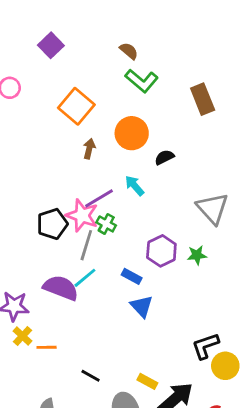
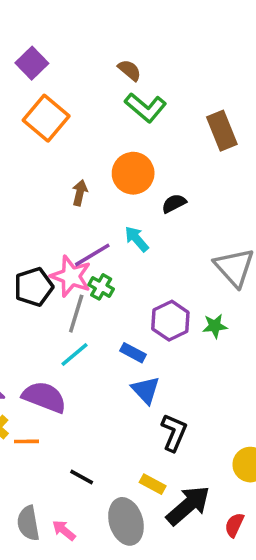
orange square: (76, 106) -> (46, 118), moved
purple semicircle: (61, 288) -> (44, 397), moved
black L-shape: (205, 346) -> (174, 433), moved, turned 132

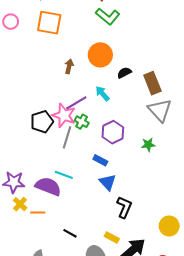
orange square: (46, 118) -> (49, 23), turned -30
brown rectangle: (222, 131) -> (152, 83), moved
purple hexagon: (170, 321) -> (113, 132), moved
cyan line: (74, 354) -> (64, 175), moved, turned 60

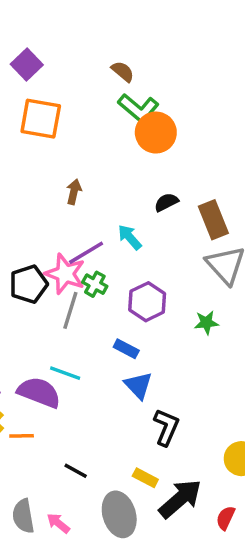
orange circle: (100, 55) -> (156, 133), moved

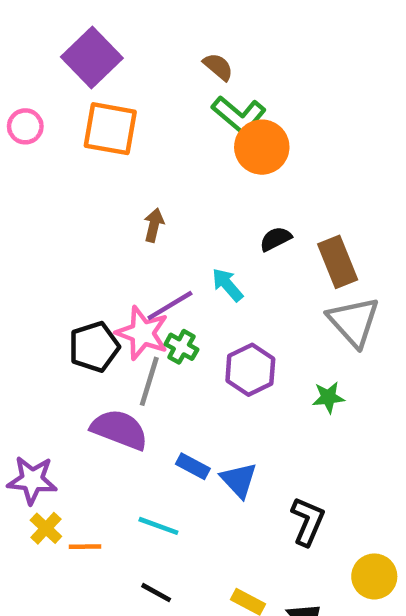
purple square: (27, 65) -> (92, 57), size x1.4
blue rectangle: (126, 349) -> (193, 466), moved
cyan line: (65, 373) -> (158, 526), moved
purple semicircle: (39, 392) -> (119, 429), moved
black L-shape: (166, 427) -> (308, 521), moved

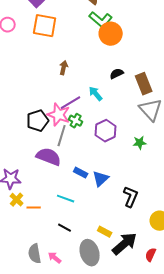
blue triangle: (239, 480) -> (101, 179), turned 30

